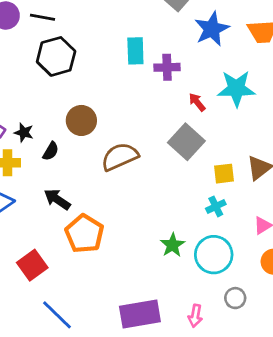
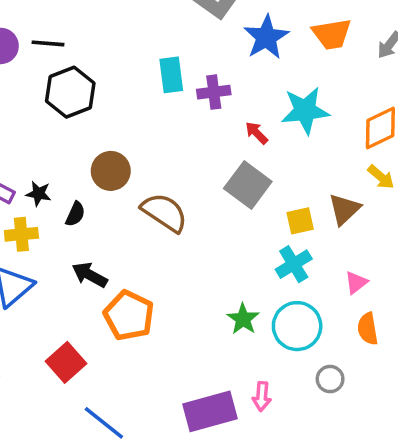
brown semicircle: (120, 157) -> (164, 212), turned 63
cyan cross: (216, 206) -> (294, 264), size x1.4
pink arrow: (195, 316) -> (262, 396), moved

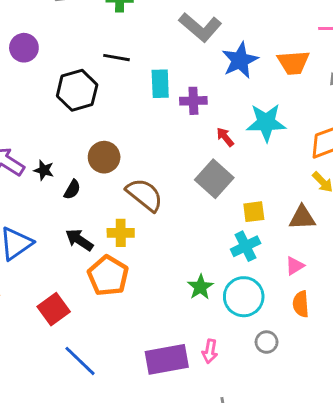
black line: (48, 43) -> (116, 58), moved
brown triangle: (344, 209) -> (302, 218), moved, turned 36
yellow cross: (21, 234) -> (121, 233), moved

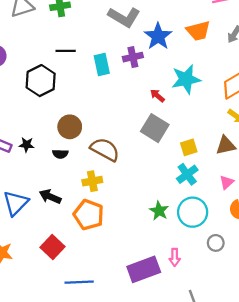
purple cross: (193, 101) -> (133, 57), moved
black semicircle: (72, 190) -> (60, 154), moved, turned 72
black arrow: (79, 240) -> (50, 197), moved
blue line: (80, 361) -> (79, 282), turned -36

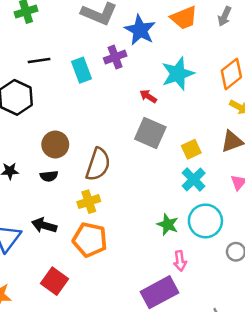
brown semicircle: (105, 149) -> (98, 164), turned 88
pink arrow: (175, 257) -> (180, 261), moved

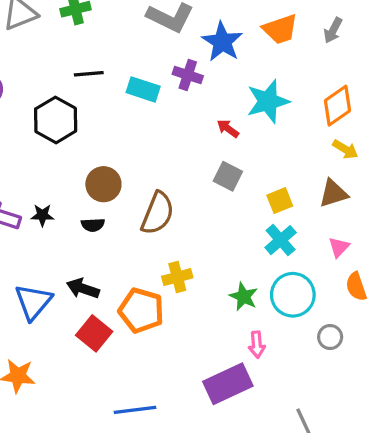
purple cross: (115, 57) -> (188, 75), turned 35
cyan rectangle: (81, 70) -> (143, 89), turned -55
gray square: (150, 133) -> (228, 176), size x0.7
yellow cross: (89, 202) -> (177, 277), moved
red square: (54, 281) -> (94, 333), moved

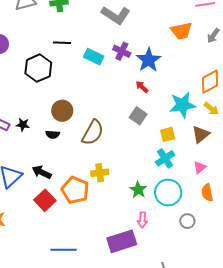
blue star: (222, 42) -> (149, 60), moved
cyan star: (268, 101) -> (182, 105), moved
brown triangle: (333, 193) -> (201, 134), turned -30

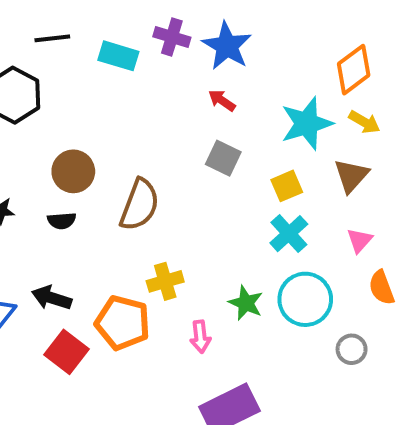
pink arrow: (142, 220) -> (200, 337), moved

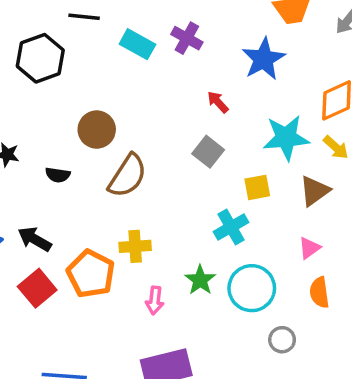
blue star: (227, 46) -> (263, 59), moved
brown circle: (73, 171) -> (97, 130), moved
cyan cross: (289, 234) -> (231, 227), moved

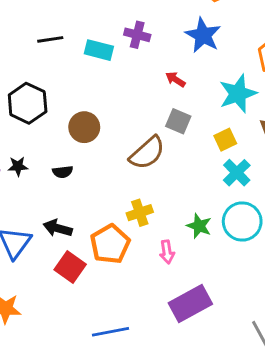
black hexagon: (40, 58) -> (28, 103), moved
brown semicircle: (127, 176) -> (147, 153), moved, turned 30
cyan cross: (231, 227) -> (237, 173), moved
orange pentagon: (91, 274) -> (110, 244), turned 30

